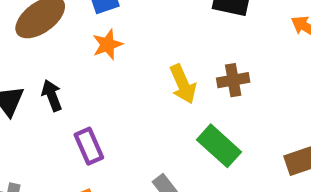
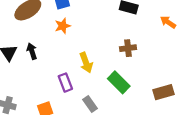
yellow arrow: (183, 84) -> (86, 63), moved
purple rectangle: (89, 146) -> (65, 83), moved

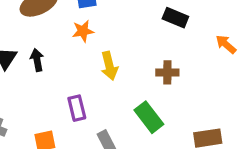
yellow arrow: (86, 63) -> (109, 66), moved

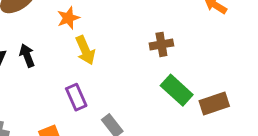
yellow arrow: (109, 66) -> (85, 50), moved
green rectangle: (149, 117) -> (177, 90), moved

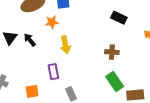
orange star: (68, 18) -> (52, 22), moved
black arrow: (27, 56) -> (30, 40), turned -32

